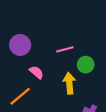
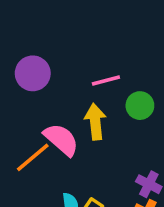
pink semicircle: (37, 72) -> (61, 139), moved, size x1.5
yellow arrow: (69, 83) -> (95, 122), moved

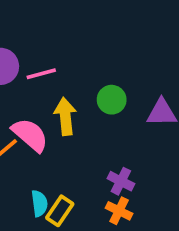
pink line: (106, 81) -> (41, 74), moved

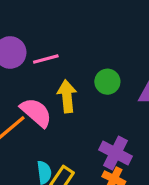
purple cross: (121, 181) -> (116, 153), size x1.4

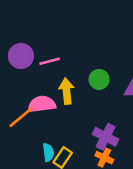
pink semicircle: (36, 112) -> (42, 104), turned -48

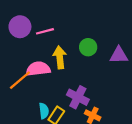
purple cross: (106, 137) -> (78, 97), moved

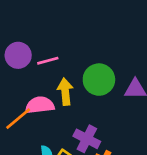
green circle: (88, 47) -> (99, 80), size x1.5

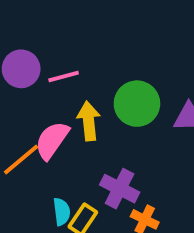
pink semicircle: (40, 105) -> (52, 140), turned -48

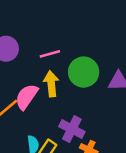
pink line: (64, 77) -> (50, 54), moved

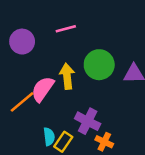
pink line: (50, 54) -> (66, 29), moved

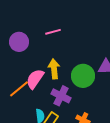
green circle: (99, 65) -> (83, 76), moved
purple cross: (88, 121) -> (61, 96), moved

